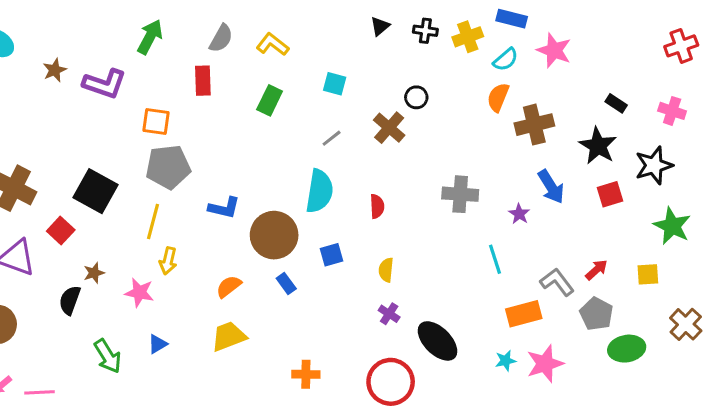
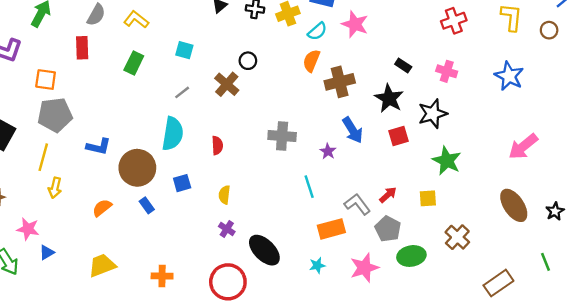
pink star: (139, 293) -> (28, 229), moved
yellow trapezoid: (229, 336) -> (102, 265), moved
pink star: (545, 364) -> (364, 268), moved

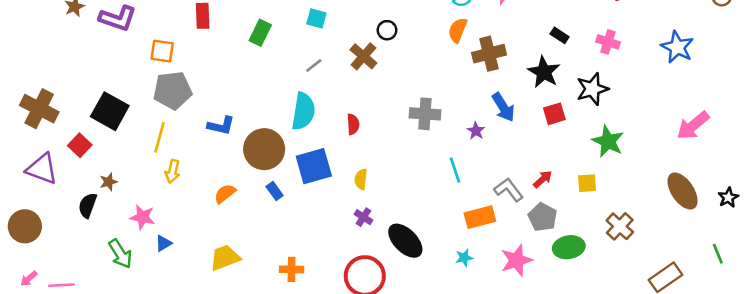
blue square: (182, 183) -> (314, 166), size x1.8

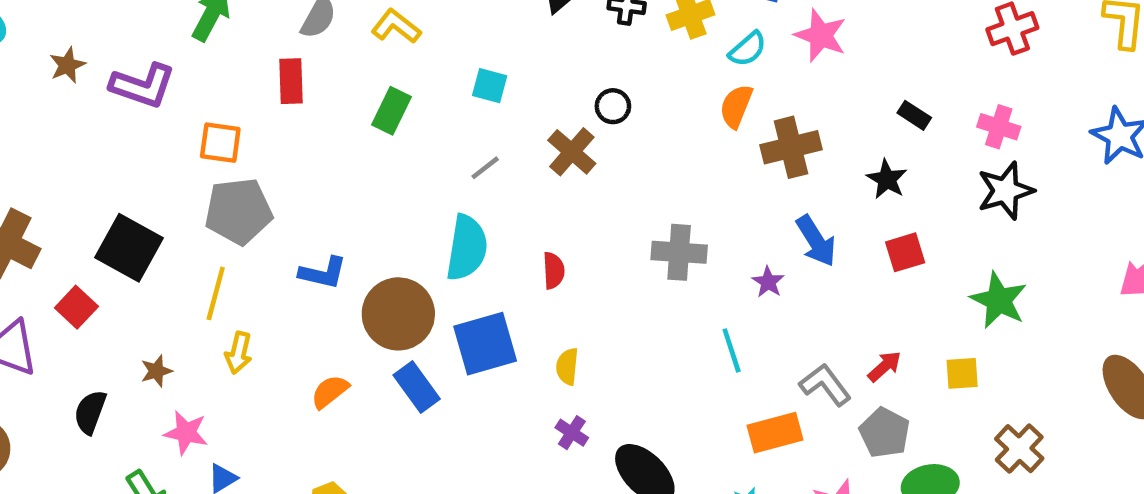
black star: (544, 72) -> (887, 179), size x0.7
black star: (592, 89) -> (1006, 191), moved
brown star: (109, 182) -> (156, 371), moved
blue rectangle: (275, 191) -> (417, 387), size x1.5

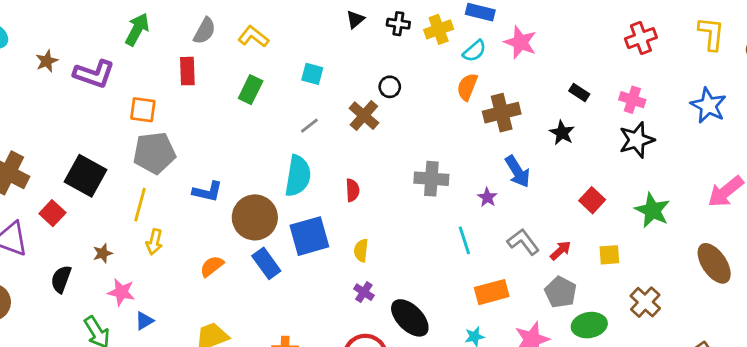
red square: (905, 252) -> (592, 200), moved, turned -30
green star: (999, 300) -> (652, 210), moved
gray L-shape: (825, 385) -> (523, 242), moved

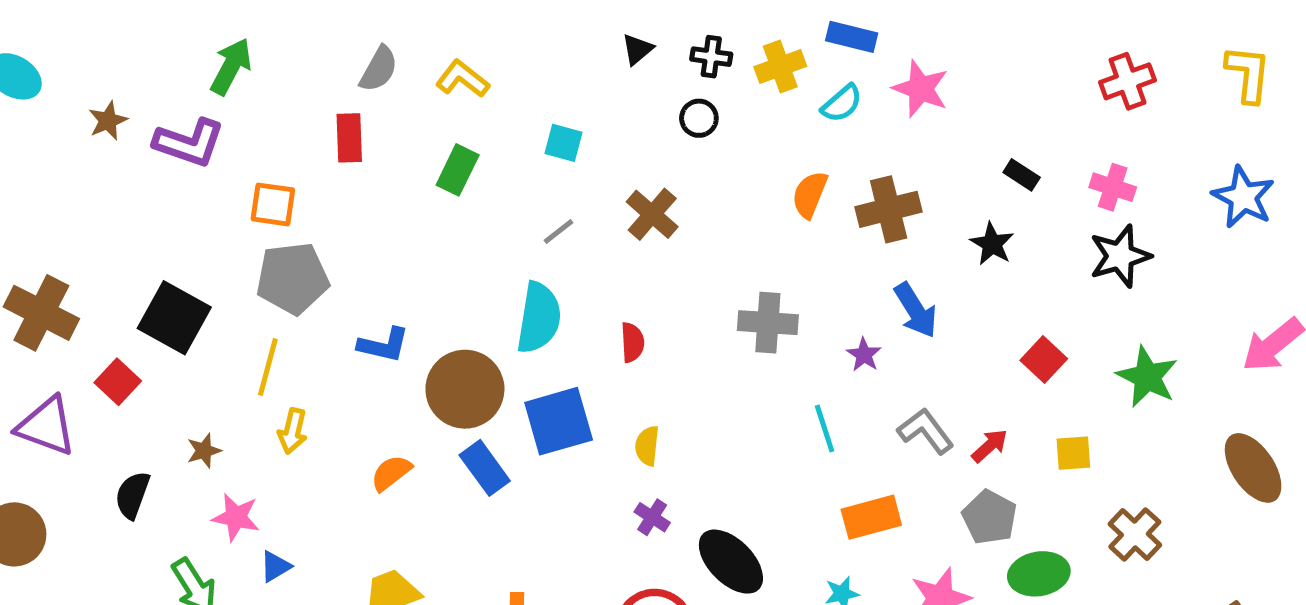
green arrow: (137, 29) -> (231, 67), moved
black circle: (390, 87) -> (699, 118), moved
orange semicircle: (467, 87) -> (810, 195), moved

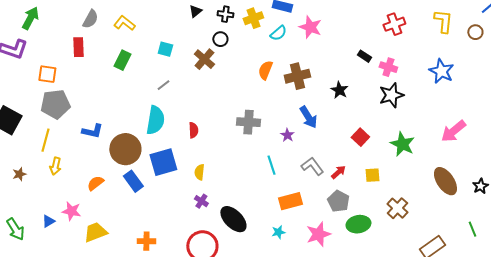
black rectangle: (1022, 175) -> (364, 56), moved
brown cross: (652, 214) -> (204, 59), moved
pink star: (236, 517) -> (71, 211), moved

